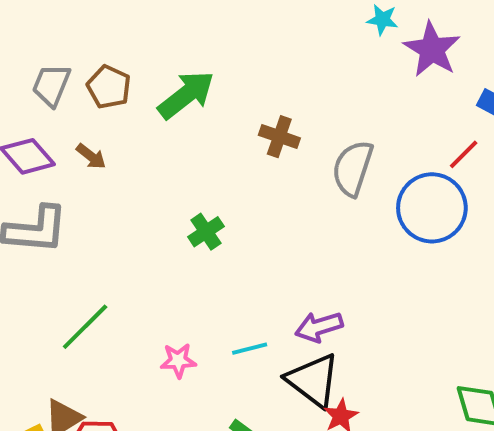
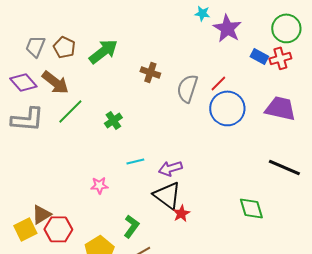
red line: (464, 154) -> (218, 83), moved
brown arrow: (91, 156) -> (55, 82), size x1.8
green line: (85, 327) -> (70, 111), moved
cyan line: (250, 349) -> (135, 161), moved

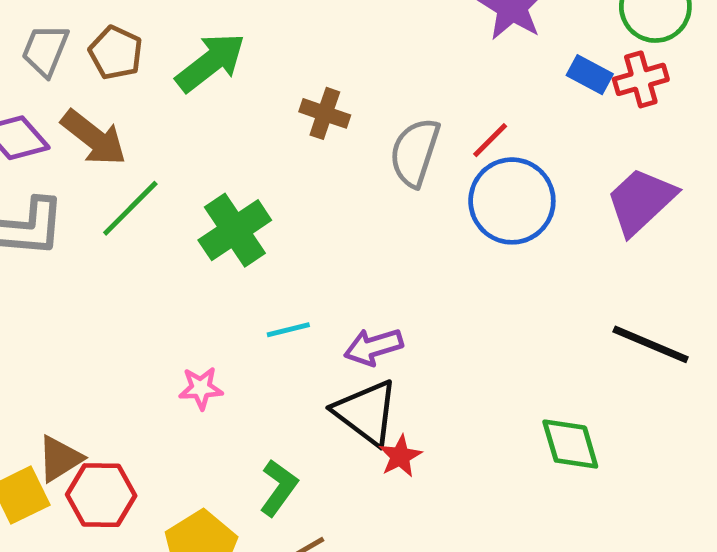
purple trapezoid: (280, 108) -> (641, 201), turned -56
green cross: (113, 120) -> (235, 230), size x1.6

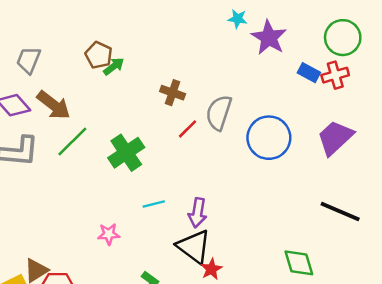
brown pentagon: (116, 53) -> (99, 55), moved
green arrow: (211, 62) -> (114, 66), size x0.6
red line: (490, 140) -> (188, 129), moved
purple arrow: (373, 347) -> (198, 213), turned -64

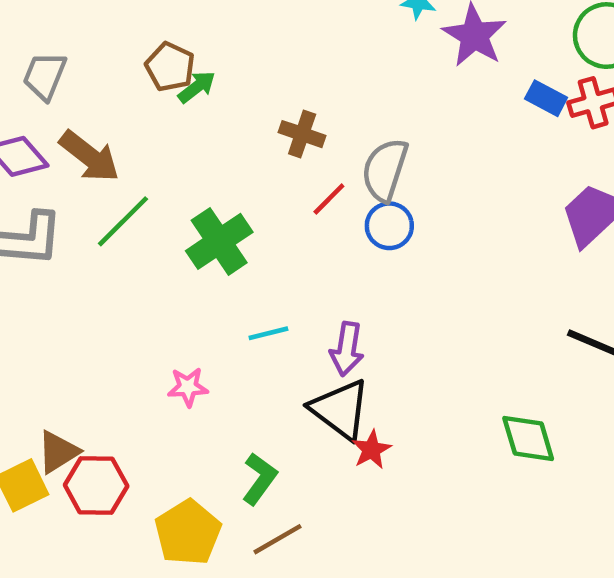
blue circle: (269, 138) -> (389, 226), moved, size x0.6

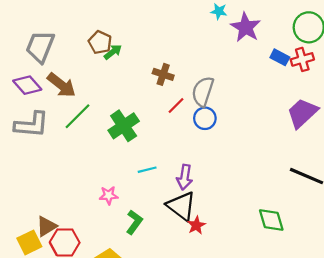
gray trapezoid: (45, 76) -> (40, 47), size x1.4
green L-shape: (260, 479) -> (134, 222), moved

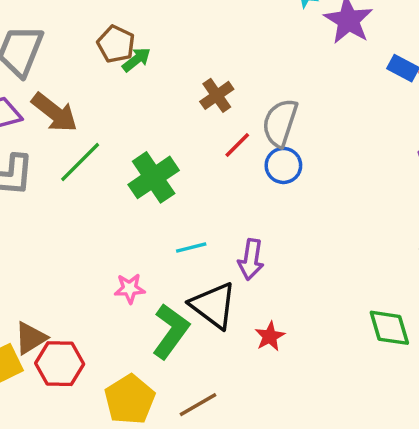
brown cross: (163, 74) -> (217, 95), turned 36
black triangle: (181, 206) -> (213, 306), moved
green L-shape: (134, 222) -> (171, 331), size x1.4

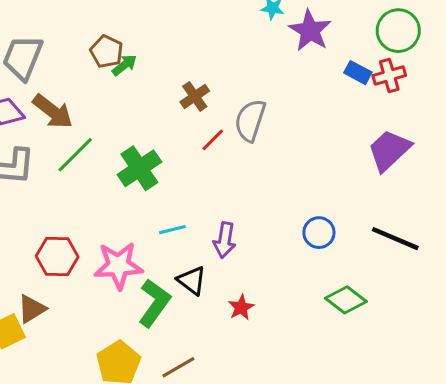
blue circle: (283, 165) -> (319, 233), moved
pink star: (130, 288) -> (118, 266), size x1.8
black triangle: (213, 306) -> (192, 280), size x0.7
green diamond: (389, 328) -> (346, 300), turned -36
red hexagon: (60, 364) -> (57, 257), moved

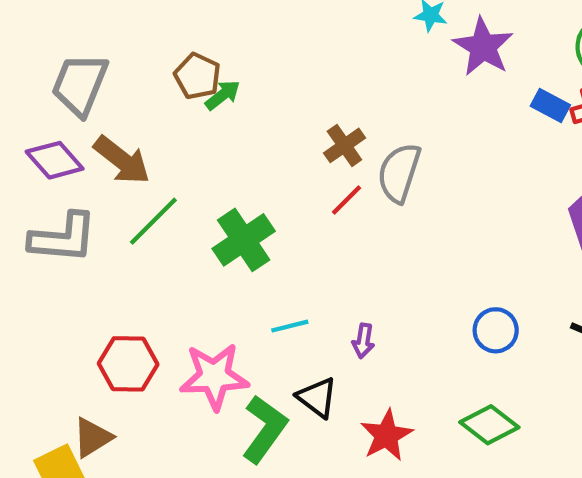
brown cross: (195, 96) -> (344, 145), moved
purple arrow: (225, 240) -> (363, 341), size x0.7
green diamond: (346, 300) -> (489, 425), moved
red star: (241, 307) -> (386, 435), size x1.4

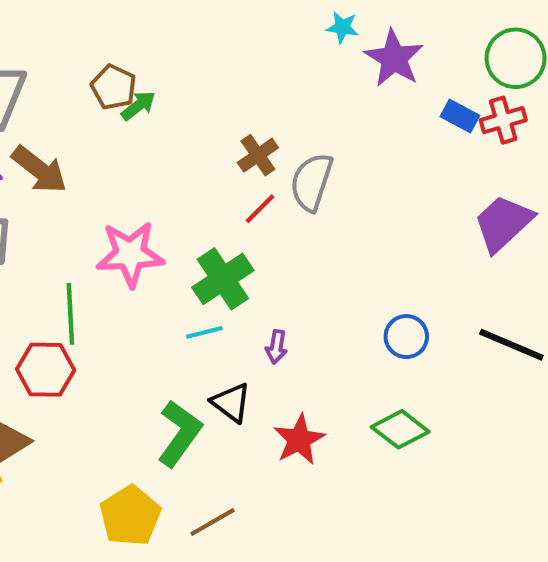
green line: (153, 221) -> (70, 314), moved, turned -48
green cross: (244, 240) -> (223, 279), moved
pink star: (214, 376) -> (130, 254), moved

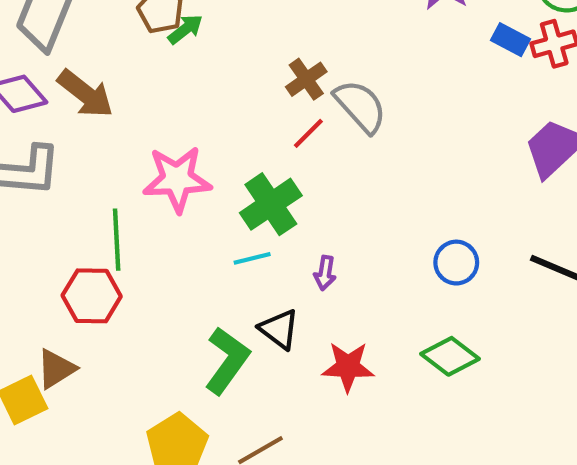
gray semicircle: (312, 182) -> (360, 106), turned 120
red star: (299, 440) -> (348, 367), turned 30

